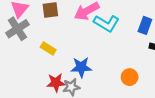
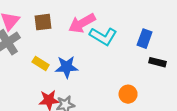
blue star: (81, 67) -> (67, 67), moved

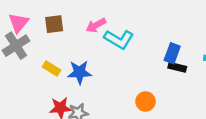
pink arrow: (82, 23) -> (96, 25), size x0.7
blue rectangle: (145, 39) -> (172, 53), moved

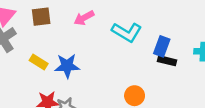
cyan L-shape: (119, 39) -> (127, 32), moved

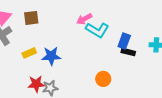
pink arrow: (84, 18) -> (84, 19), moved
yellow rectangle: (39, 62) -> (29, 53), turned -56

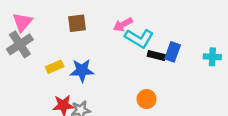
brown square: (31, 18) -> (77, 23), moved
black rectangle: (128, 52) -> (156, 56), moved

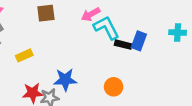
cyan L-shape: (139, 38) -> (106, 28), turned -148
cyan cross: (212, 57) -> (178, 32), moved
blue star: (82, 70) -> (65, 80), moved

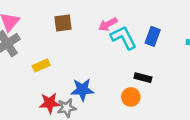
blue rectangle: (139, 41) -> (153, 36), moved
black rectangle: (123, 45) -> (143, 78), moved

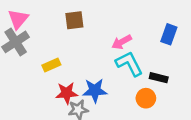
pink arrow: (108, 24) -> (122, 42), moved
cyan L-shape: (124, 38) -> (129, 64), moved
red star: (50, 103) -> (67, 93), moved

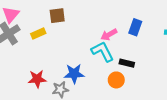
pink arrow: (122, 42) -> (109, 35), moved
yellow rectangle: (51, 65) -> (38, 34), moved
red star: (67, 93) -> (37, 79), moved

